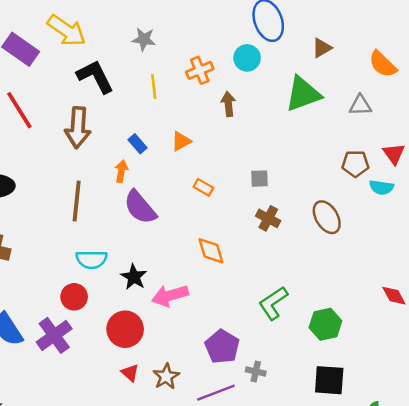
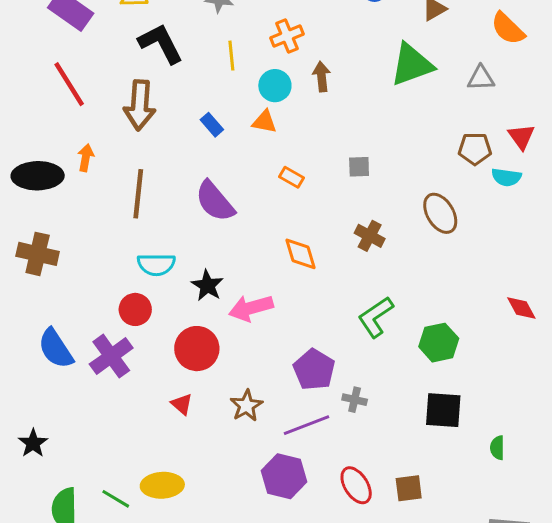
cyan circle: (247, 58) -> (275, 86), moved
orange triangle: (181, 141) -> (264, 122), turned 40
orange arrow: (121, 171) -> (86, 158), moved
brown cross: (268, 218) -> (370, 236), moved
red triangle: (130, 373) -> (182, 404), moved

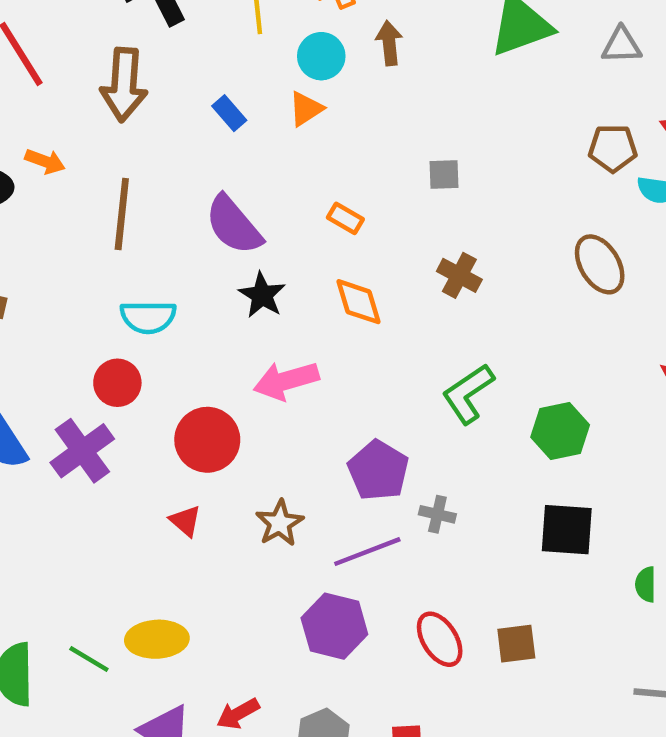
orange triangle: (264, 122) -> (306, 109), turned -44
orange arrow: (86, 158) -> (45, 161), turned 100
orange rectangle: (291, 177) -> (345, 218), moved
brown ellipse: (440, 213) -> (600, 264), moved
black star: (207, 285) -> (262, 295), moved

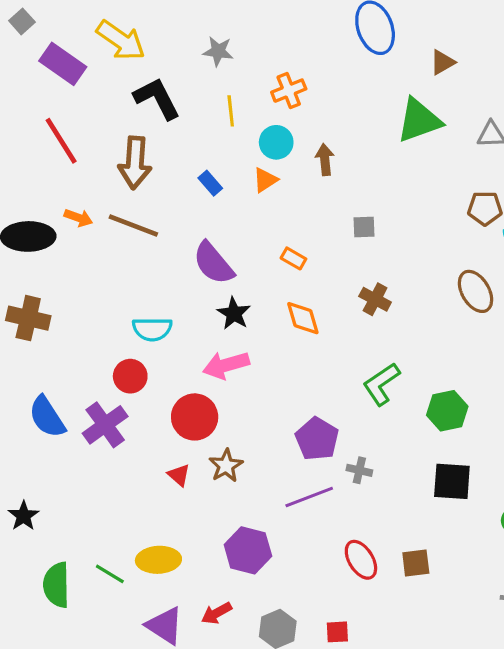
brown arrow: (389, 43) -> (325, 160), moved
brown line: (122, 214) -> (133, 226), moved, turned -75
pink arrow: (286, 381) -> (226, 365), moved
brown star: (280, 523) -> (226, 466), moved
purple hexagon: (334, 626) -> (248, 550), moved

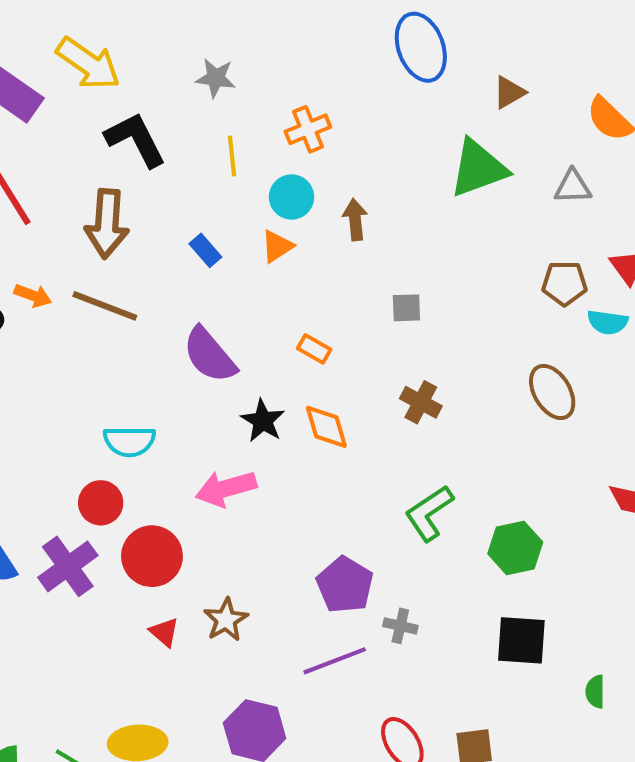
black star: (234, 313) -> (263, 421), moved
red circle: (195, 417) -> (152, 556), moved

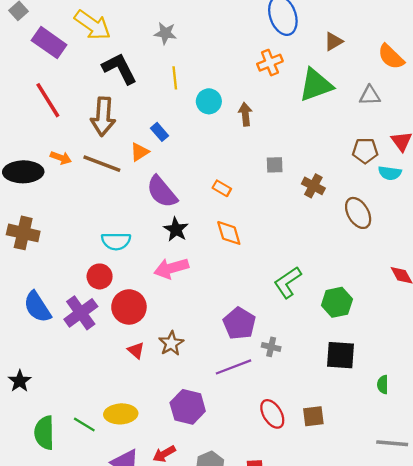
orange cross: (308, 129) -> (270, 63), moved
orange triangle: (277, 246) -> (140, 152), moved
brown cross: (421, 402) -> (313, 186), moved
black star: (263, 421) -> (176, 229), moved

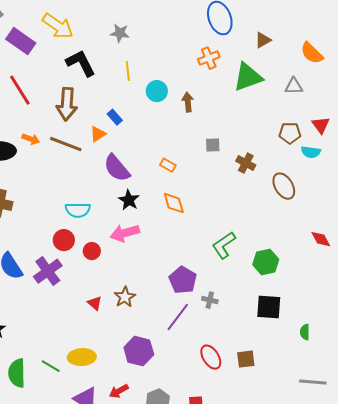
red circle: (129, 307) -> (92, 251), moved, size x0.6
purple line: (234, 367) -> (178, 317), turned -32

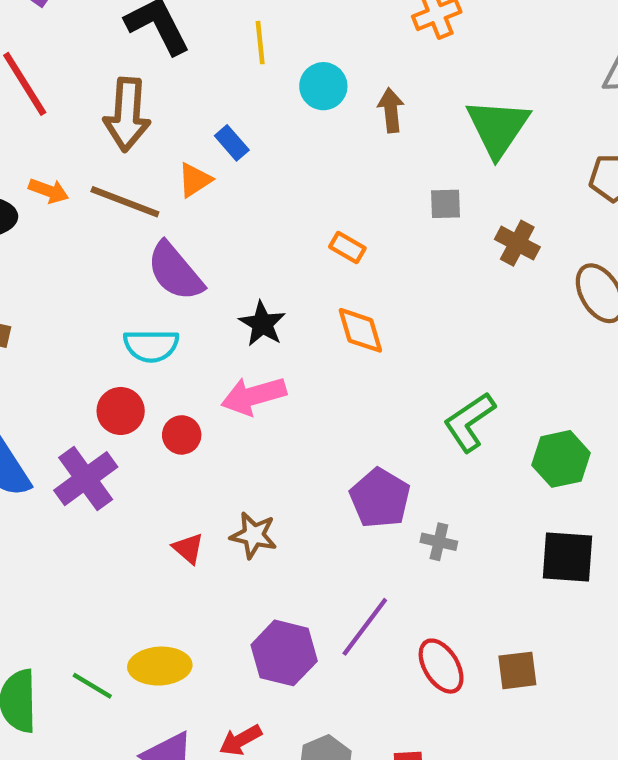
green triangle: (248, 77) -> (498, 128), moved, turned -36
purple semicircle: (117, 168) -> (175, 271), moved
brown star: (125, 297) -> (254, 535), turned -30
purple line: (178, 317) -> (365, 627), moved

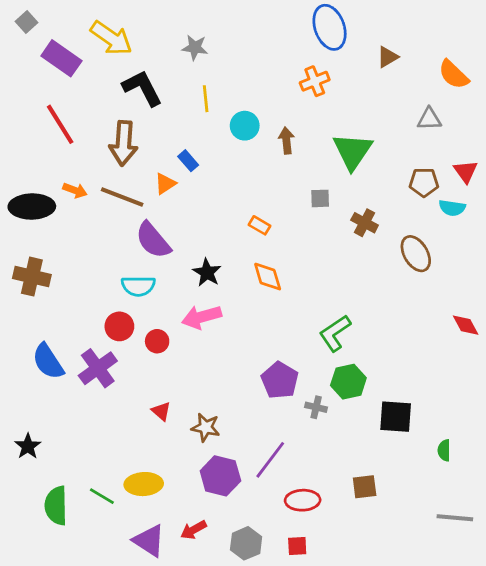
green hexagon: (561, 459) -> (348, 382), moved
brown star: (254, 535) -> (206, 427), moved
red ellipse: (441, 666) -> (303, 500), moved, turned -60

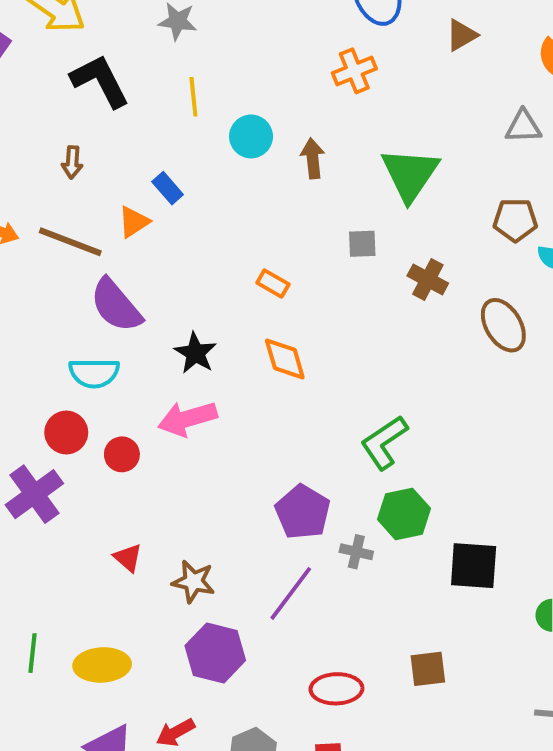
brown arrow: (123, 143) -> (72, 162), size x0.5
purple line: (270, 460) -> (291, 593), moved
green line: (102, 496) -> (32, 653), moved, turned 65

